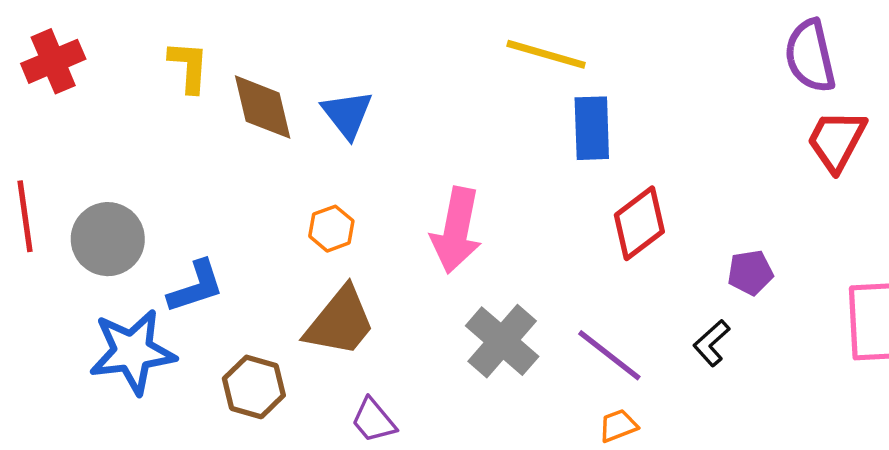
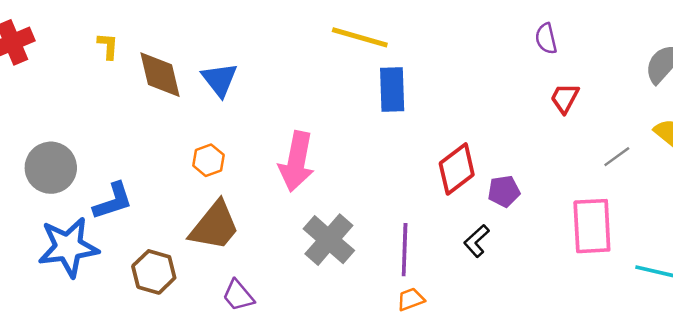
purple semicircle: (810, 56) -> (546, 39), size x0.6
yellow L-shape: (189, 67) -> (108, 46), size x0.7
red trapezoid: (836, 141) -> (565, 98), size x0.7
red diamond: (639, 223) -> (457, 169), moved
purple line: (609, 355) -> (405, 250), turned 54

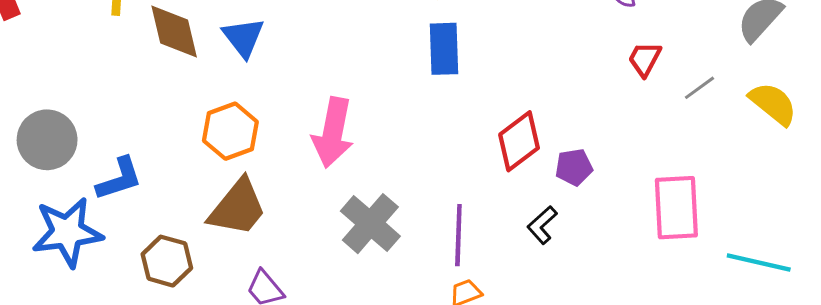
gray line: (617, 157) -> (699, 88), moved
orange hexagon: (208, 160) -> (230, 131), size x1.5

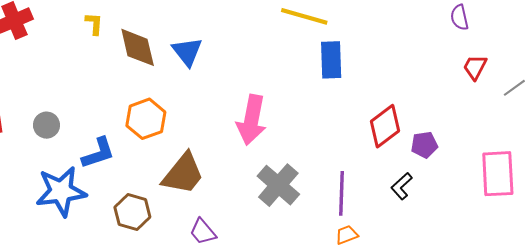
orange hexagon: (230, 131) -> (146, 119), moved
gray circle: (47, 140) -> (46, 125), size x0.6

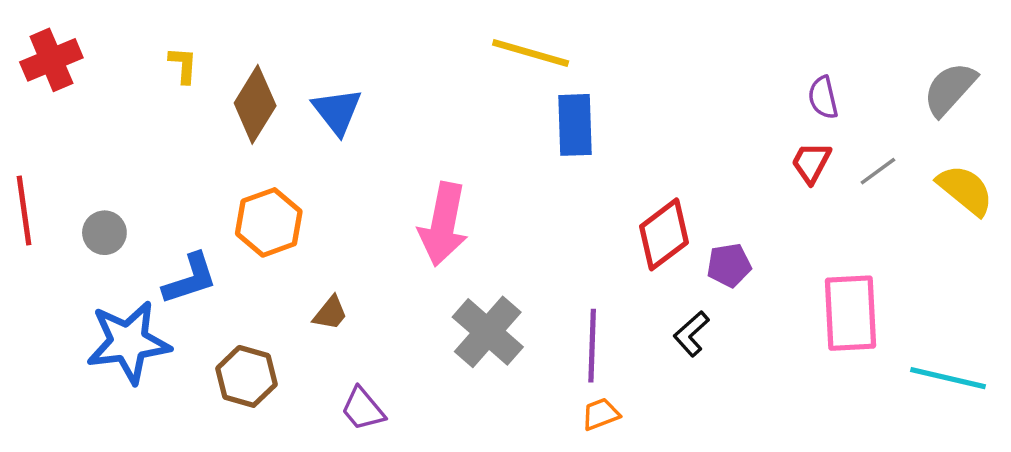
purple semicircle: (459, 17) -> (823, 98), moved
brown diamond: (138, 47) -> (255, 104), turned 45
red trapezoid: (475, 67) -> (811, 163), moved
brown trapezoid: (183, 174) -> (330, 313), size x0.5

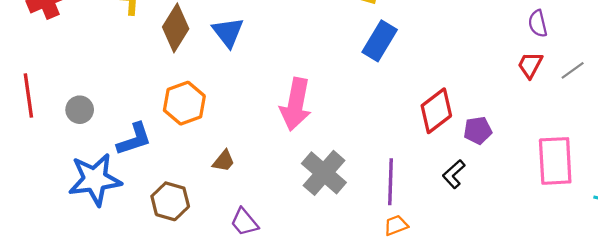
blue rectangle: (575, 125) -> (380, 41), turned 33

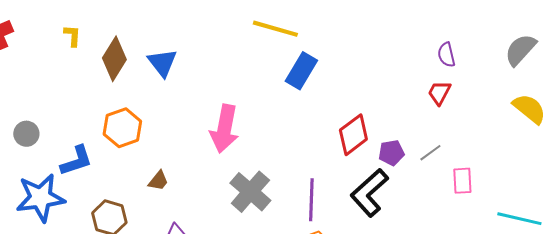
gray line: (573, 70) -> (430, 153), moved
pink rectangle: (555, 161) -> (462, 181), size x0.6
black L-shape: (454, 174) -> (369, 193), size x1.8

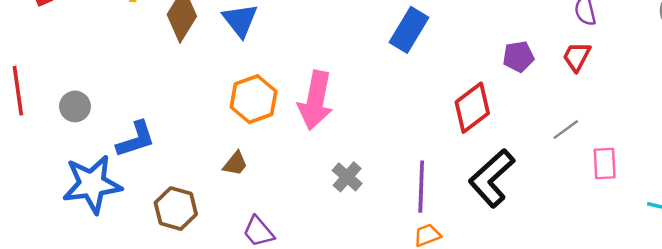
orange hexagon: (122, 128) -> (254, 99), moved
purple pentagon: (391, 153) -> (518, 57), moved
gray cross: (250, 192) -> (347, 177), size x0.6

